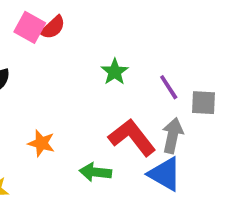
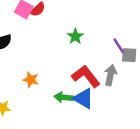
purple line: (169, 87) -> (119, 46), moved
blue triangle: (165, 174) -> (83, 98), moved

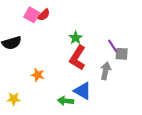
red L-shape: (86, 76) -> (78, 58), moved, turned -110
green arrow: (64, 97) -> (66, 101), moved

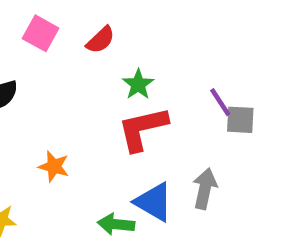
red semicircle: (44, 15) -> (100, 40), moved
red L-shape: (78, 58) -> (143, 129), turned 45
gray arrow: (106, 71) -> (205, 189), moved

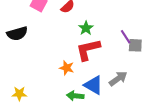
orange star: (54, 166) -> (67, 68), moved
gray arrow: (205, 189) -> (118, 79), turned 42

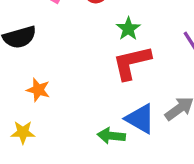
orange star: (67, 68) -> (38, 90), moved

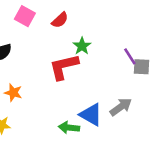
red L-shape: (132, 63) -> (64, 67), moved

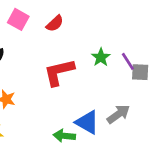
green star: (82, 46) -> (101, 57), moved

